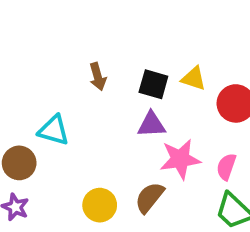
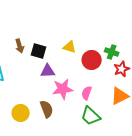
black square: (153, 84) -> (39, 51), moved
brown semicircle: (150, 197) -> (47, 109), turned 120

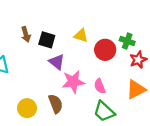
purple triangle: (48, 71) -> (57, 62), turned 42
pink semicircle: (87, 93) -> (100, 86), turned -40

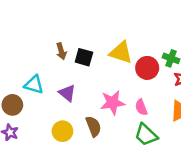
yellow triangle: (81, 35) -> (121, 52), size x1.5
purple triangle: (57, 62) -> (67, 93), moved

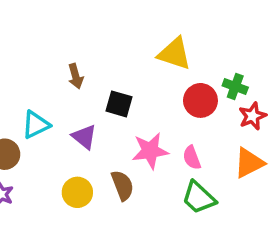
yellow triangle: (121, 52) -> (174, 54), moved
black square: (84, 57) -> (119, 104), moved
cyan triangle: (34, 85) -> (36, 125), turned -42

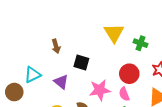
yellow triangle: (174, 54) -> (114, 33), turned 40
green cross: (235, 87) -> (140, 43), moved
red circle: (200, 100) -> (129, 74), moved

